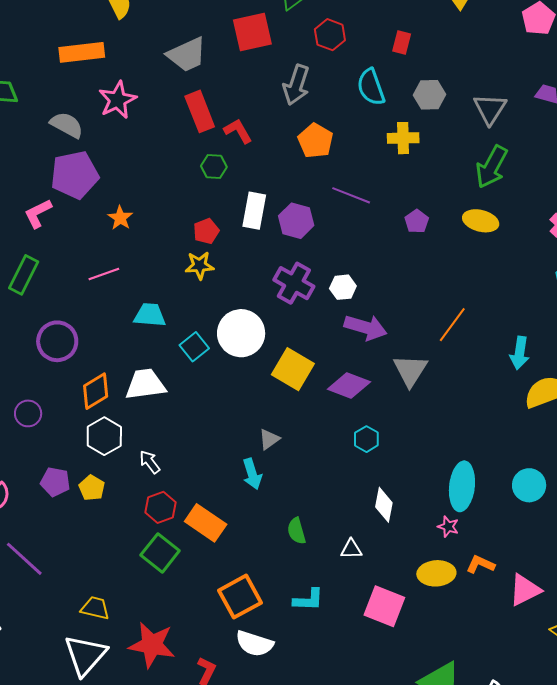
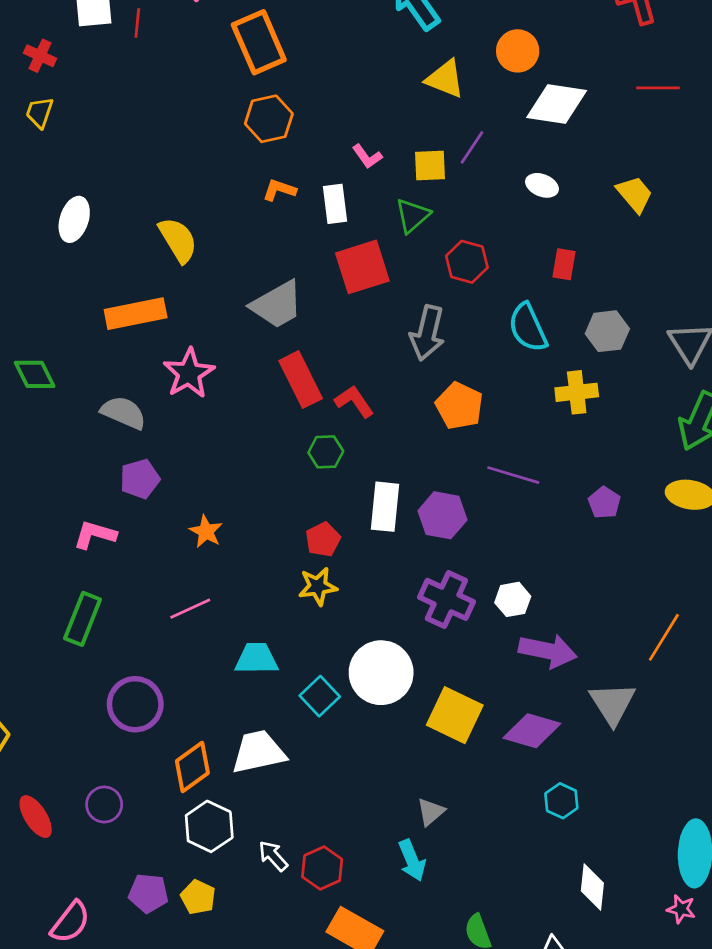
purple pentagon: (75, 175) -> (140, 479), size x0.6
pink L-shape: (38, 213) -> (95, 535), turned 48
red hexagon: (160, 507) -> (322, 868), moved

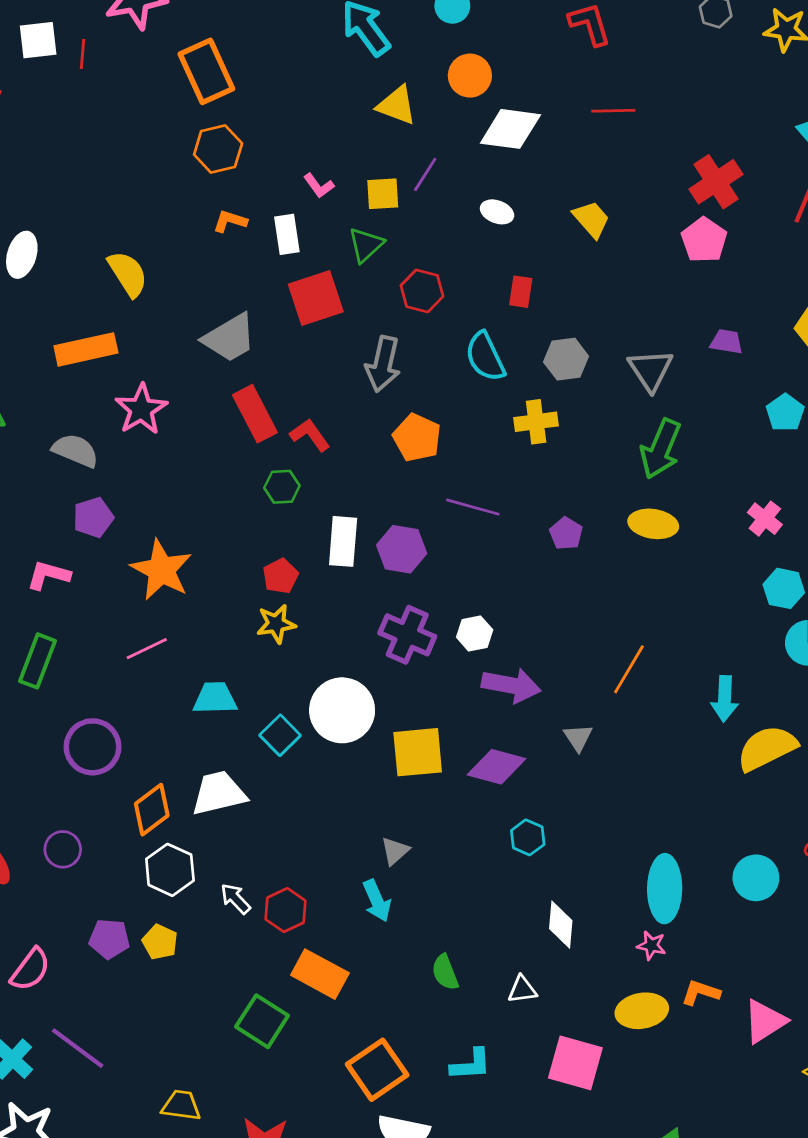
orange star: (206, 531) -> (161, 570), size x1.8
gray triangle: (613, 703) -> (578, 738), size x0.6
yellow square: (455, 715) -> (418, 752), turned -30

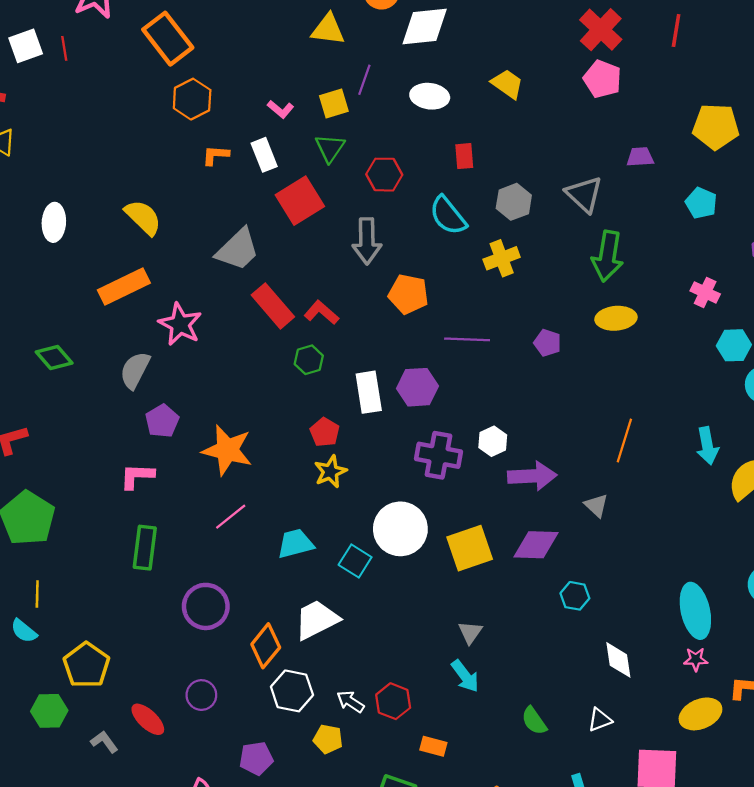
white ellipse: (497, 212) -> (430, 96), size x1.4
gray semicircle: (75, 450) -> (135, 370), turned -72
yellow pentagon: (160, 942) -> (328, 739), moved
orange rectangle: (320, 974) -> (433, 746), size x0.6

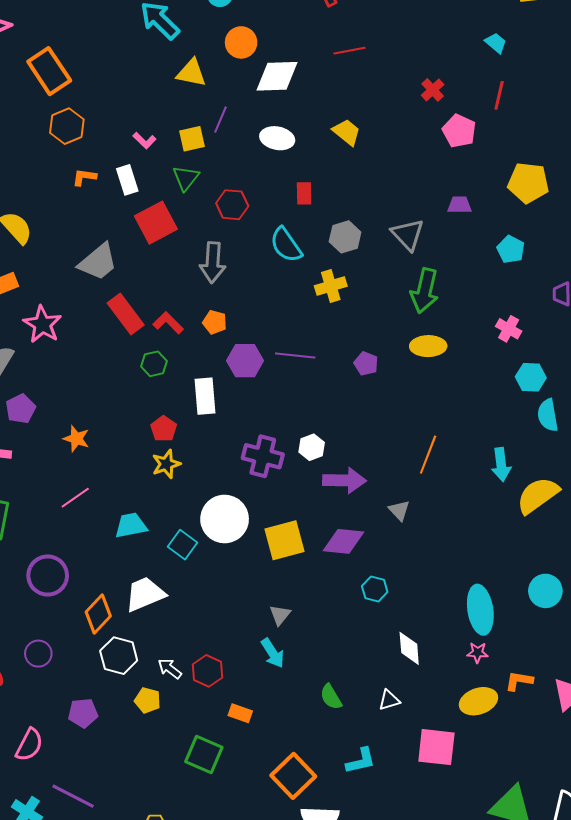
red cross: (601, 30) -> (433, 90), size x0.6
pink pentagon: (602, 79) -> (459, 131), moved
orange pentagon: (408, 294) -> (215, 322), moved, size x0.7
purple hexagon: (418, 387) -> (245, 361), moved
orange star: (227, 450) -> (76, 439), size x0.6

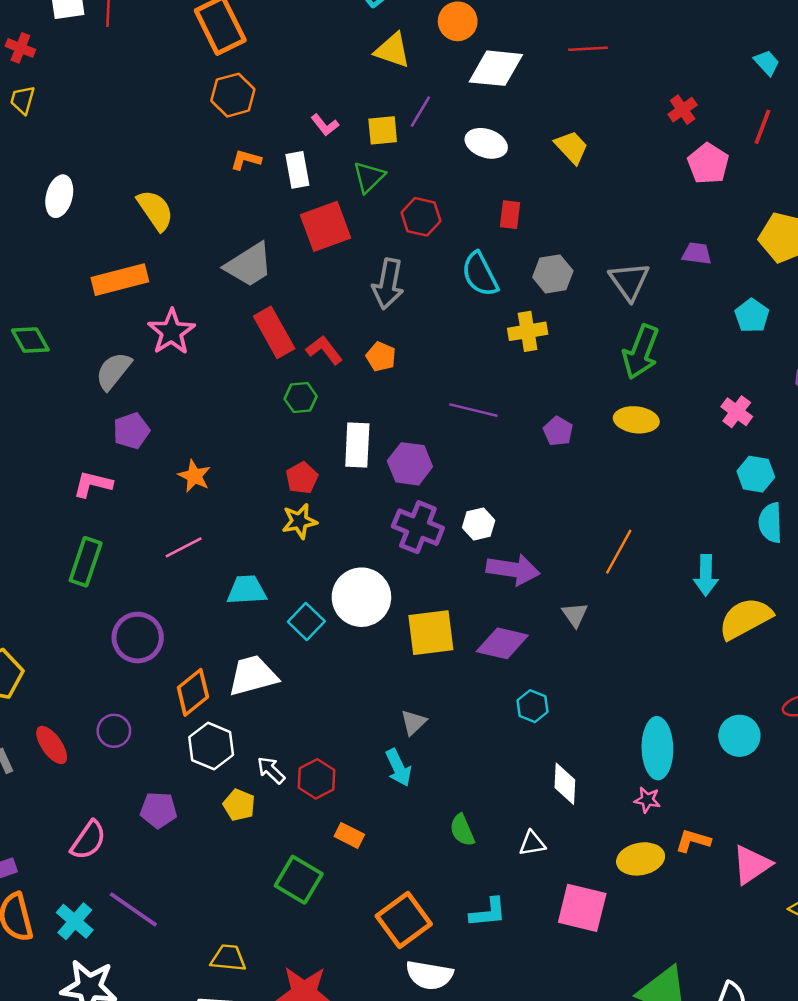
purple hexagon: (245, 361) -> (410, 464), moved

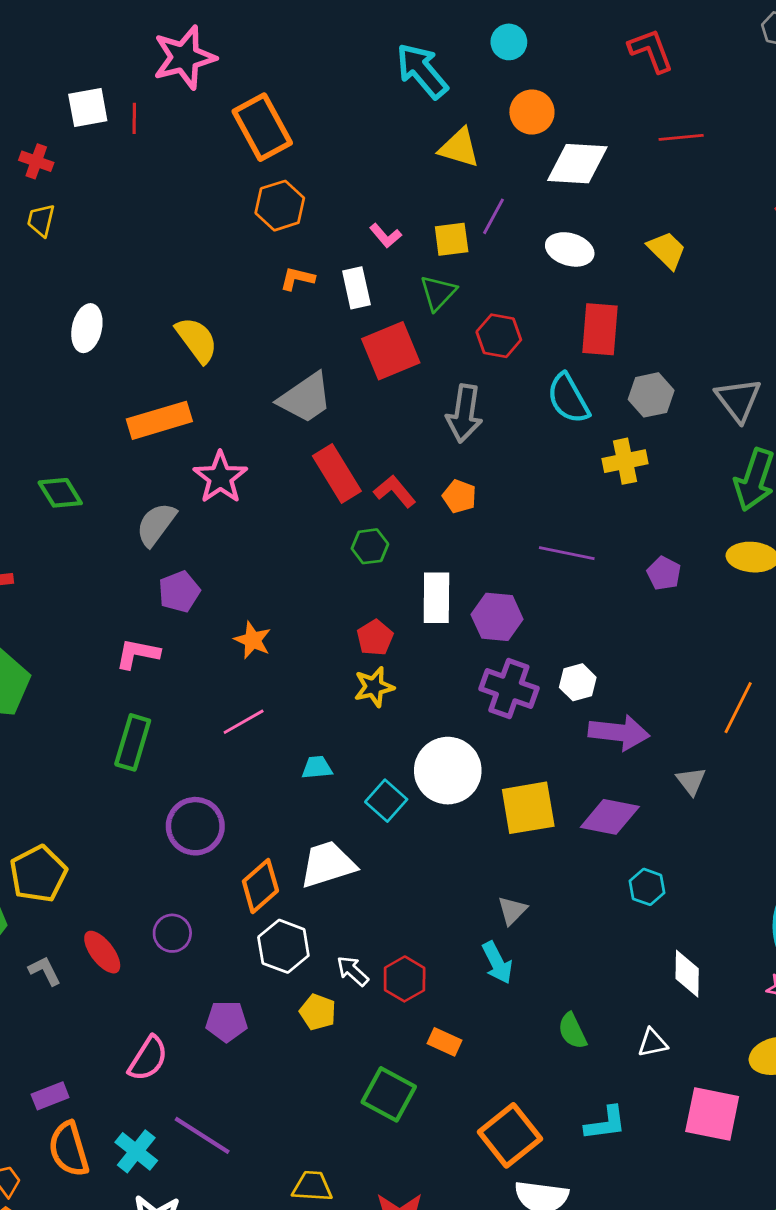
red rectangle: (510, 215) -> (600, 329), size x1.6
cyan trapezoid: (247, 590) -> (317, 767), size x0.7

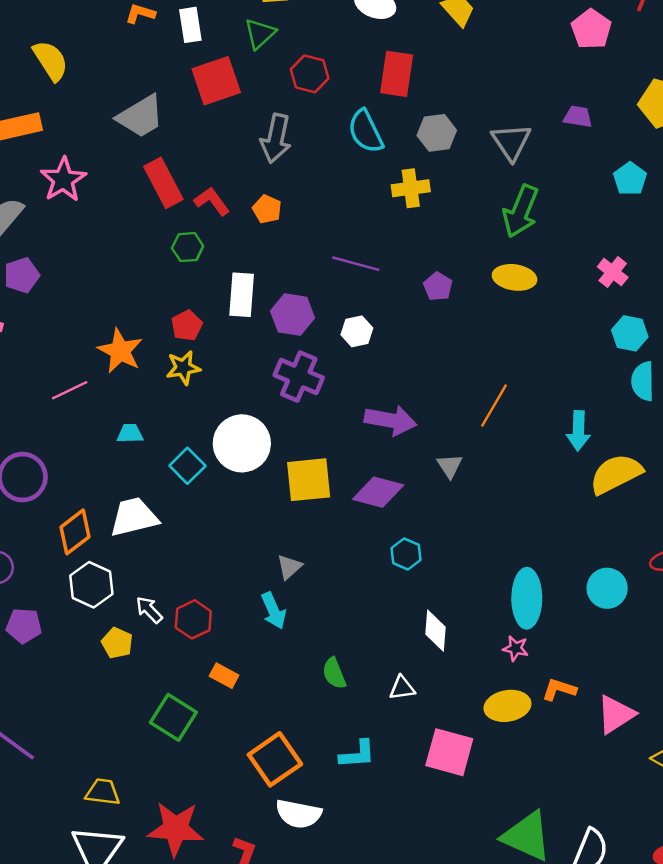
orange star: (253, 640) -> (120, 351), moved, size x1.4
white hexagon: (578, 682) -> (357, 331), moved
purple pentagon: (226, 1021) -> (24, 626), moved

